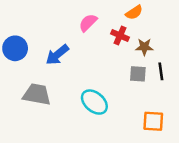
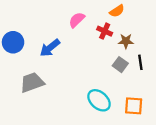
gray square: (138, 74) -> (120, 65), turned 32
gray trapezoid: (37, 94) -> (32, 82), turned -30
cyan ellipse: (94, 102) -> (99, 100), moved

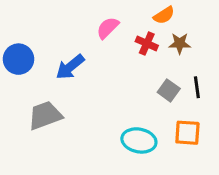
brown star: (126, 41) -> (180, 43), moved
cyan ellipse: (99, 100) -> (139, 140), turned -30
orange square: (134, 106) -> (187, 133), moved

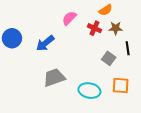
black line: (197, 87) -> (128, 48), moved
gray trapezoid: (45, 115) -> (54, 77), moved

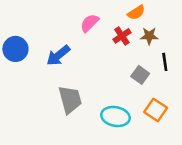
red cross: (94, 28) -> (122, 36), turned 32
gray trapezoid: (54, 77) -> (70, 100), turned 95
orange square: (121, 86) -> (156, 110), turned 30

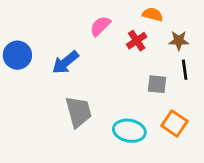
orange semicircle: (136, 13) -> (153, 14), turned -132
brown star: (149, 36) -> (179, 41), moved
gray square: (140, 75) -> (157, 84), turned -30

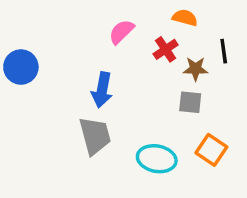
brown star: (179, 41) -> (196, 69), moved
blue arrow: (65, 62) -> (102, 90), moved, turned -40
black line: (185, 70) -> (224, 51), moved

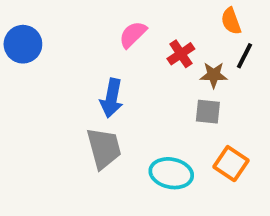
orange semicircle: (185, 18) -> (231, 21), moved, turned -125
black line: (224, 51) -> (244, 56), turned 35
blue circle: (21, 67) -> (23, 44), moved

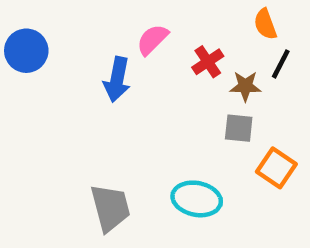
blue arrow: (112, 98) -> (117, 79), moved
gray trapezoid: (104, 148) -> (110, 208), moved
orange square: (231, 164) -> (276, 168), moved

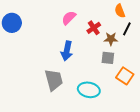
blue arrow: (117, 79) -> (67, 51), moved
gray trapezoid: (110, 208) -> (54, 80), moved

